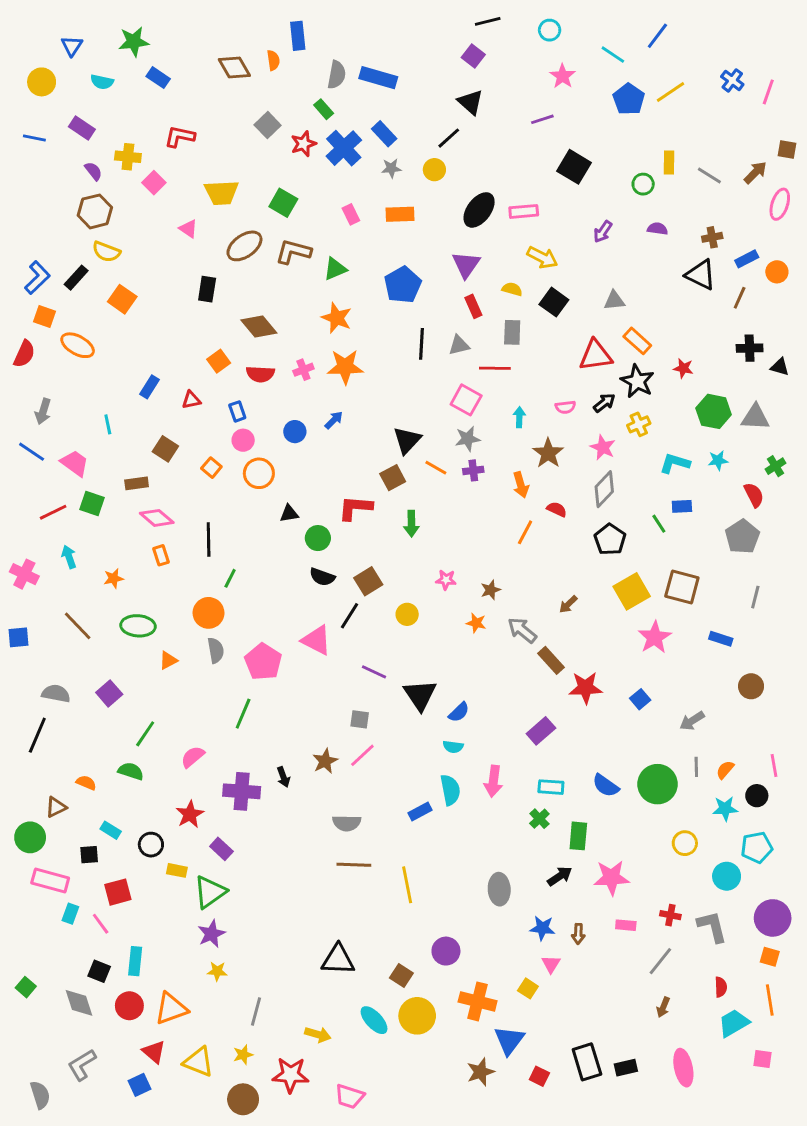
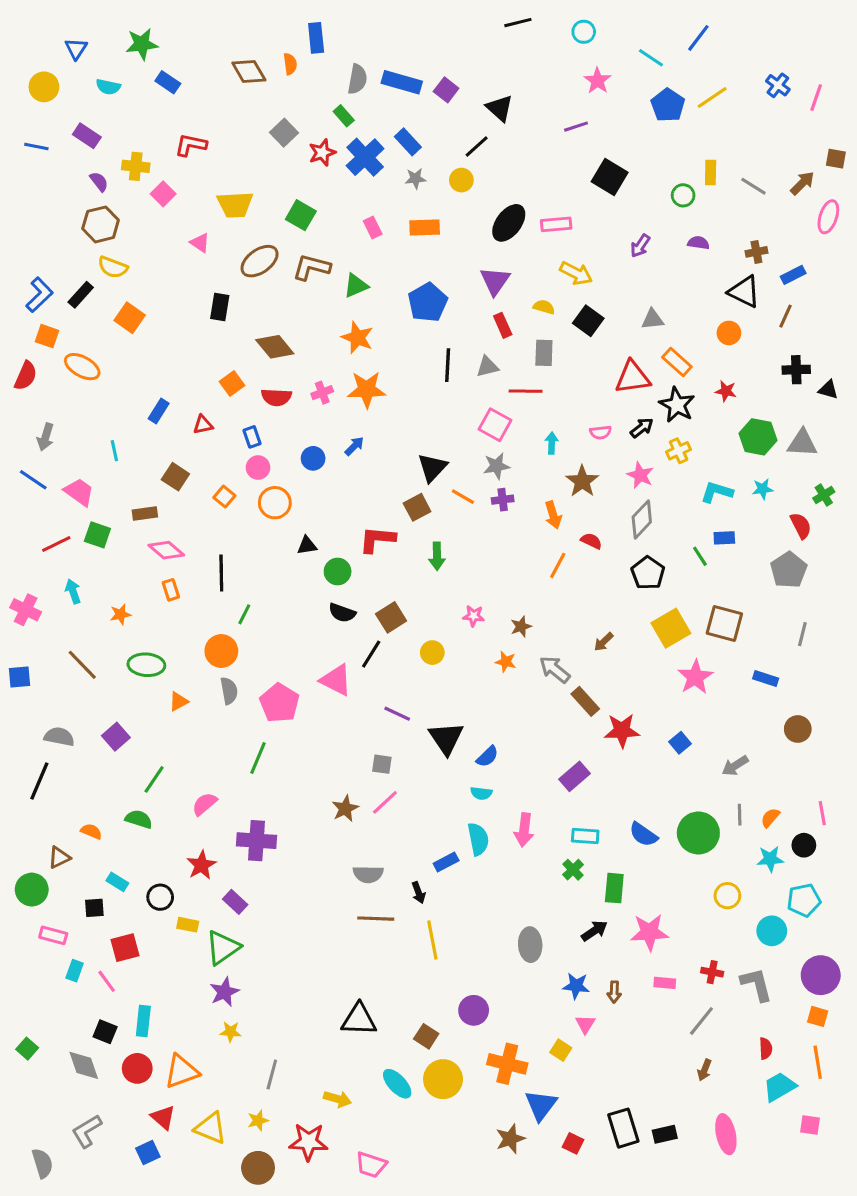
purple square: (473, 56) -> (446, 90), moved
orange circle: (777, 272) -> (729, 333), moved
black arrow: (283, 777) -> (419, 893), moved
pink rectangle: (50, 881) -> (53, 935), size x0.7

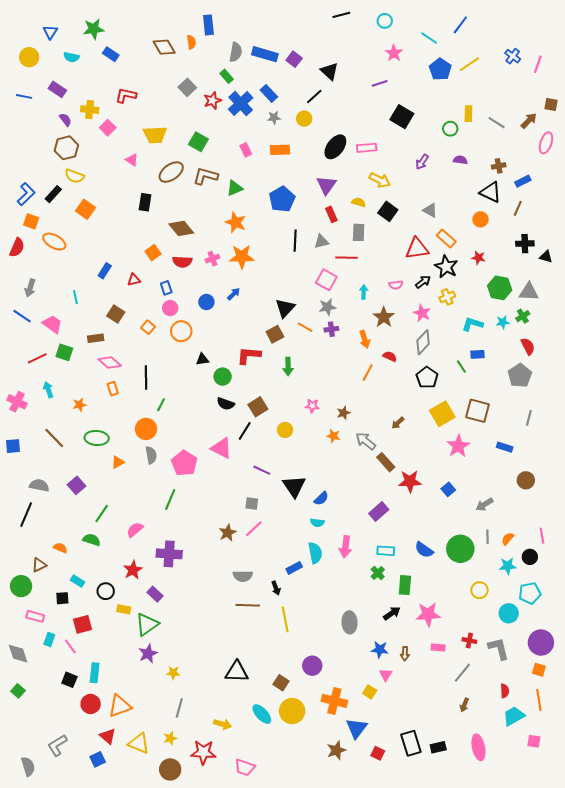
gray triangle: (652, 319) -> (430, 210), turned 35
green cross: (824, 495) -> (523, 316), moved
yellow star: (230, 1032) -> (173, 673), moved
gray diamond: (84, 1065) -> (18, 654), moved

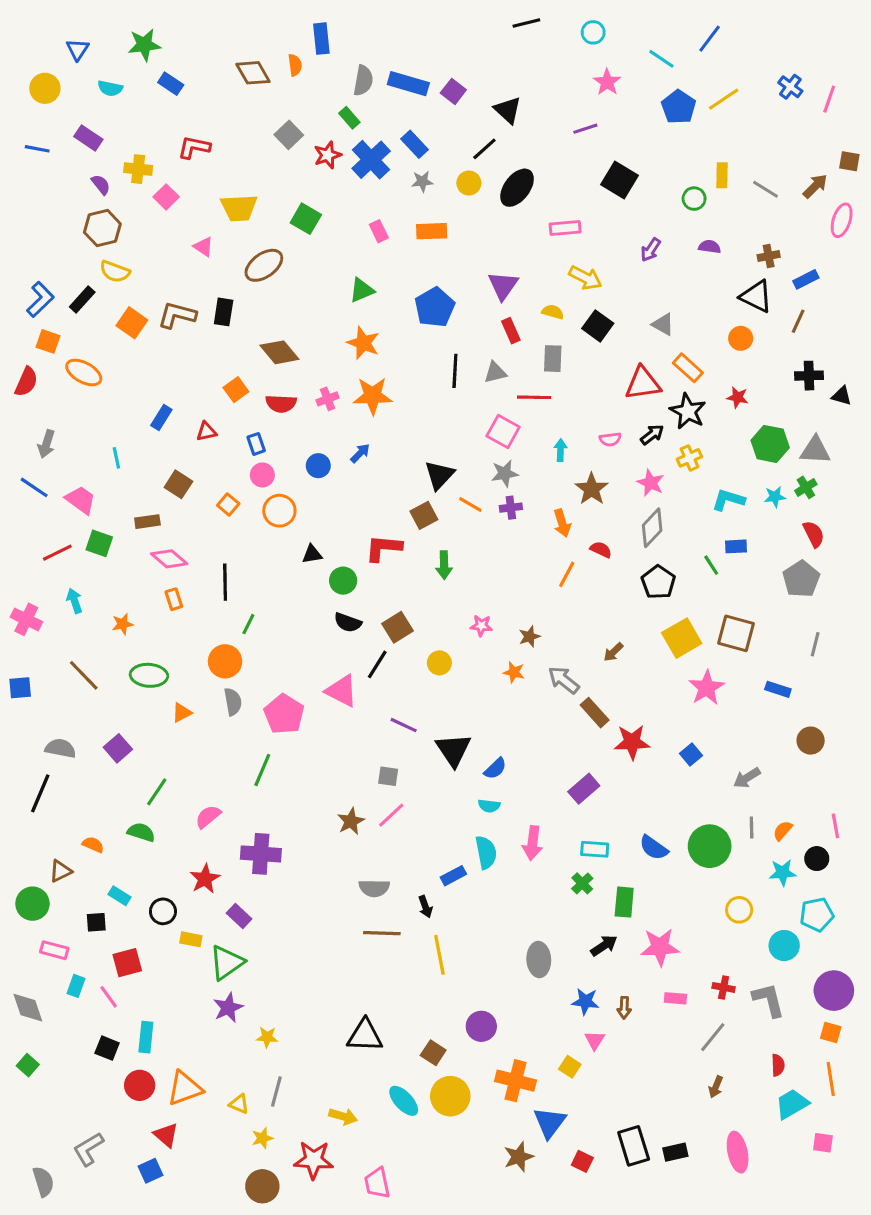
black ellipse: (335, 147) -> (517, 188), moved
brown L-shape: (205, 176) -> (177, 315), moved
yellow triangle: (139, 743) -> (239, 1104), moved, size x0.6
pink trapezoid: (245, 767) -> (377, 1183), turned 60

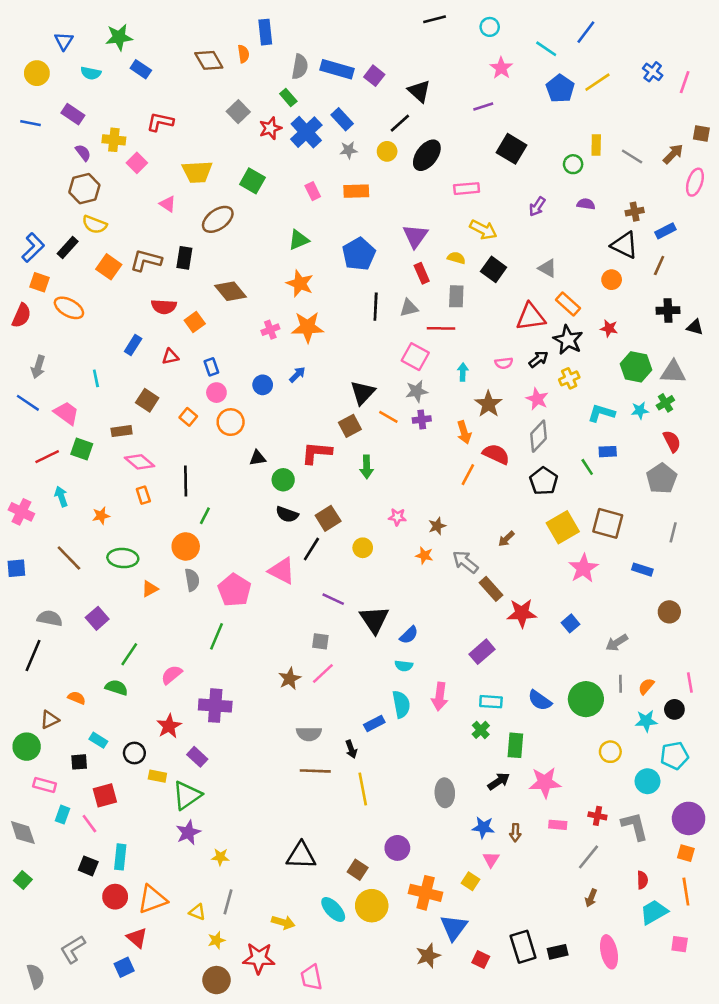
red semicircle: (281, 404) -> (164, 307), moved
red semicircle: (601, 550) -> (496, 454), size x1.5

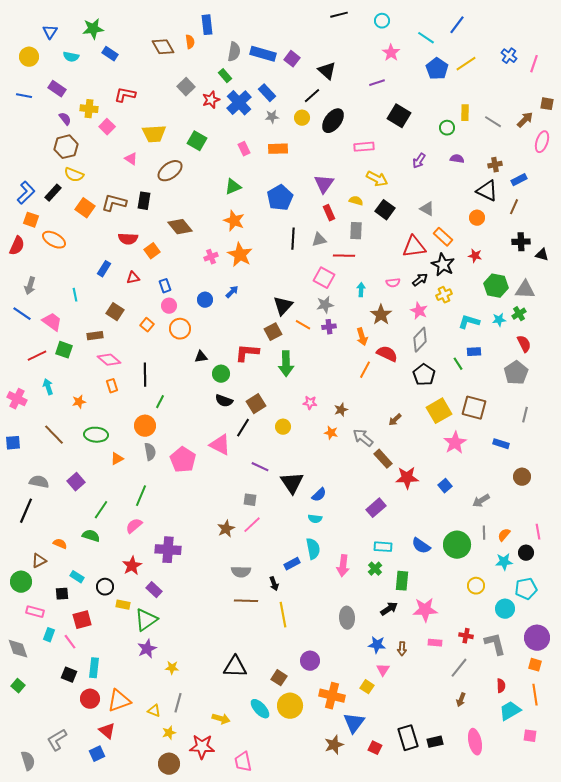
orange star: (308, 327) -> (240, 255), turned 30
green arrow: (367, 467) -> (286, 364), size x1.4
green line: (216, 636) -> (141, 496), moved
pink arrow: (440, 697) -> (343, 566), moved

